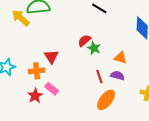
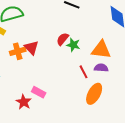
red triangle: (51, 57) -> (31, 48), moved
orange triangle: (120, 58) -> (101, 50), size x1.5
orange cross: (37, 71) -> (18, 51), moved

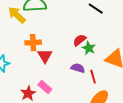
red triangle: (31, 48) -> (45, 56), moved
purple semicircle: (101, 68) -> (78, 68), moved

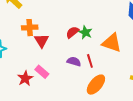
red semicircle: (80, 40) -> (72, 32), moved
purple semicircle: (78, 68) -> (74, 62), moved

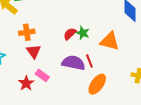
red triangle: (42, 41) -> (34, 51), moved
purple semicircle: (74, 62) -> (73, 63), size x1.6

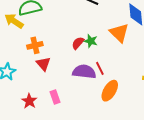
orange triangle: (110, 41) -> (119, 33), moved, turned 35
pink rectangle: (42, 75) -> (55, 97), moved, turned 40
red star: (26, 83) -> (29, 101), moved

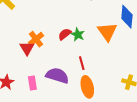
orange cross: (35, 45) -> (36, 39), moved, turned -35
purple semicircle: (84, 72) -> (57, 76), moved
orange ellipse: (110, 91) -> (87, 87), turned -55

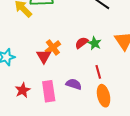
purple semicircle: (57, 76) -> (74, 84), size x0.7
pink rectangle: (32, 83) -> (49, 91), size x1.5

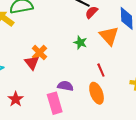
red semicircle: (82, 43) -> (92, 12), moved
red line: (98, 72) -> (101, 70), moved
pink rectangle: (49, 91) -> (55, 103), moved

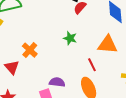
orange triangle: (109, 36) -> (108, 45), moved, turned -40
red triangle: (32, 63) -> (12, 67), moved

